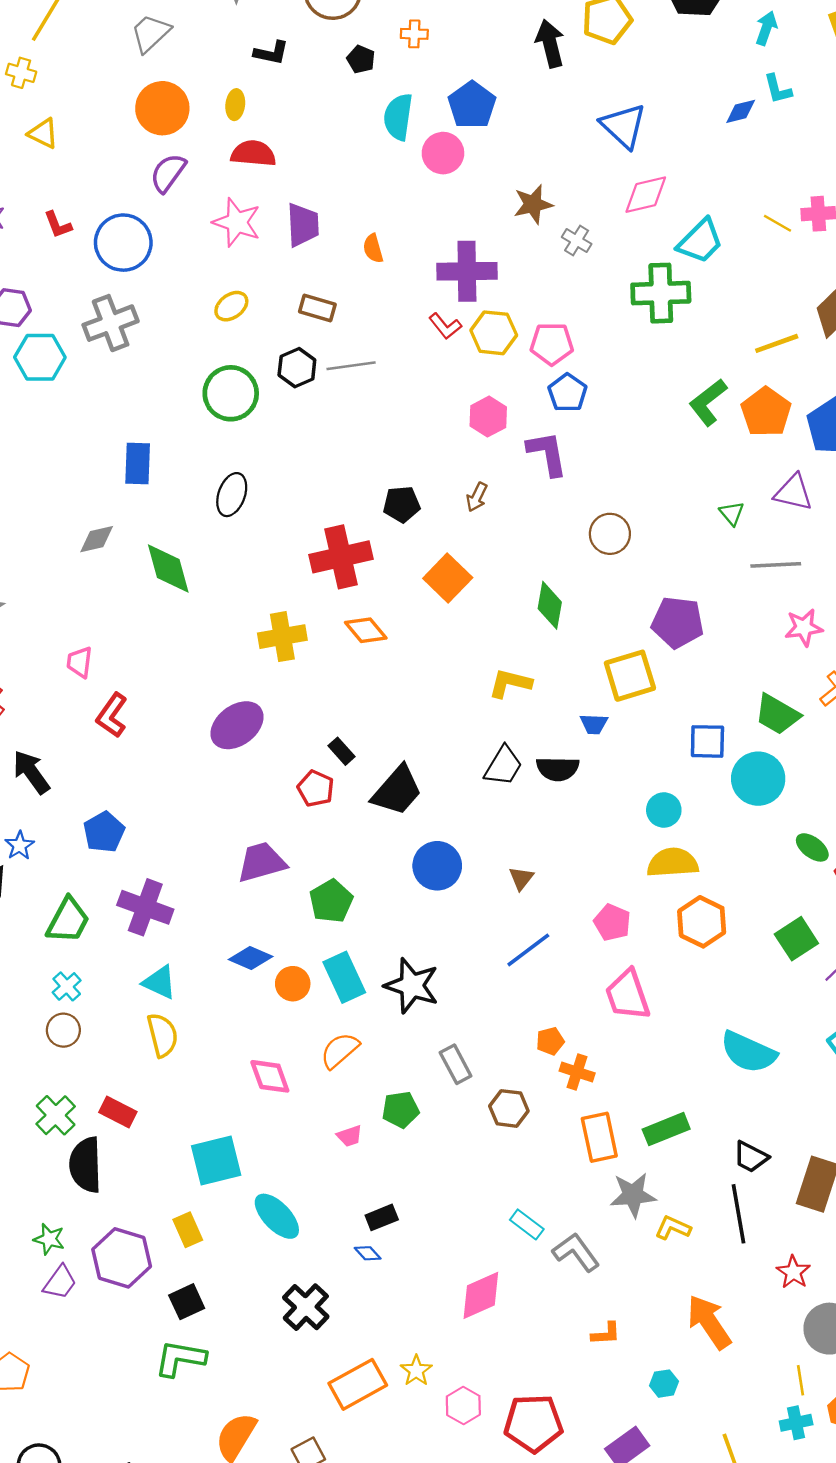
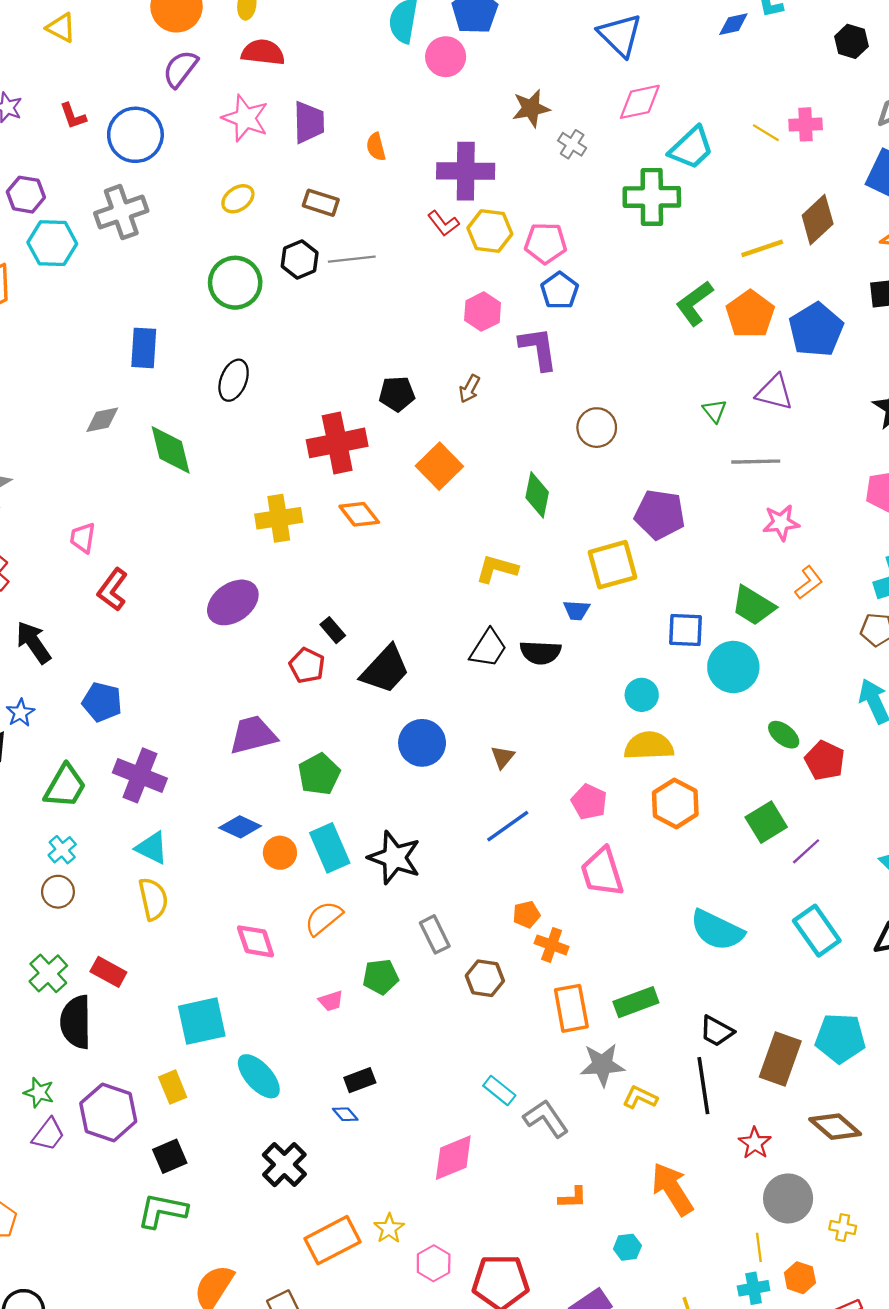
blue pentagon: (104, 832) -> (102, 702), turned -30

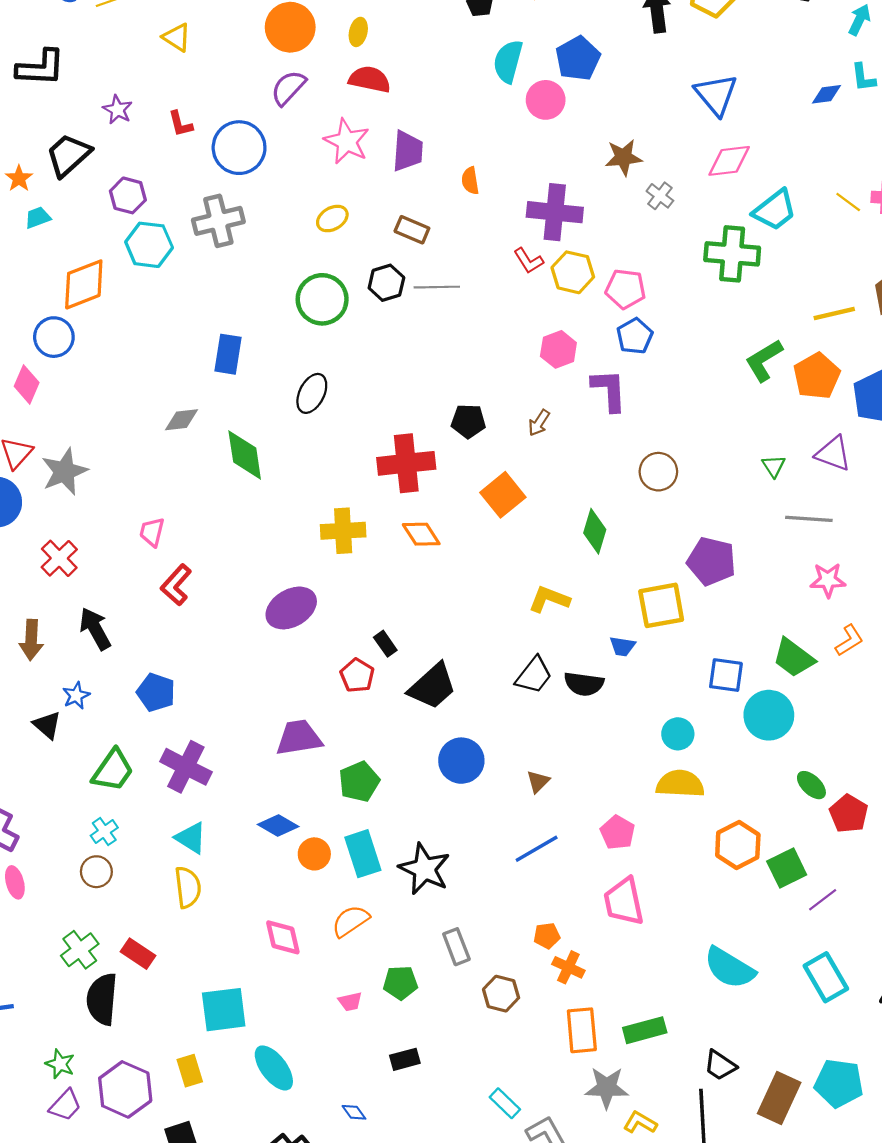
orange hexagon: (675, 803) -> (738, 845), moved
black rectangle: (360, 1080) -> (405, 1059), moved

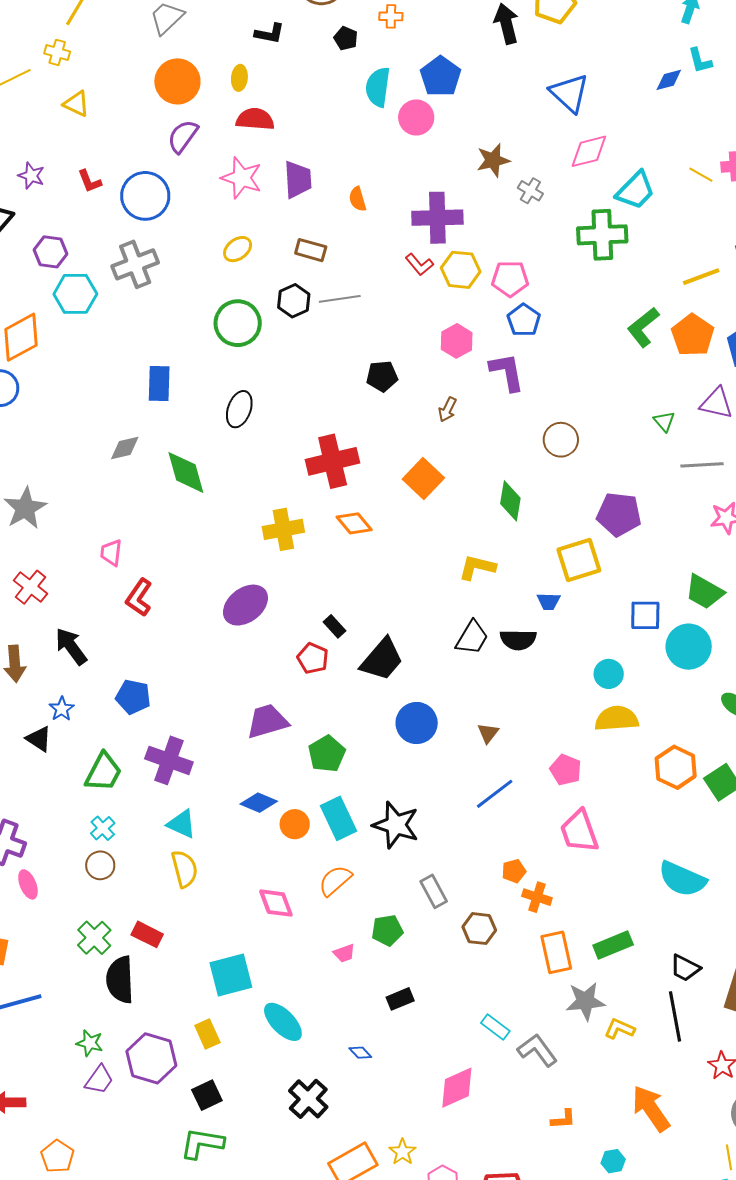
black pentagon: (468, 421) -> (382, 376), moved

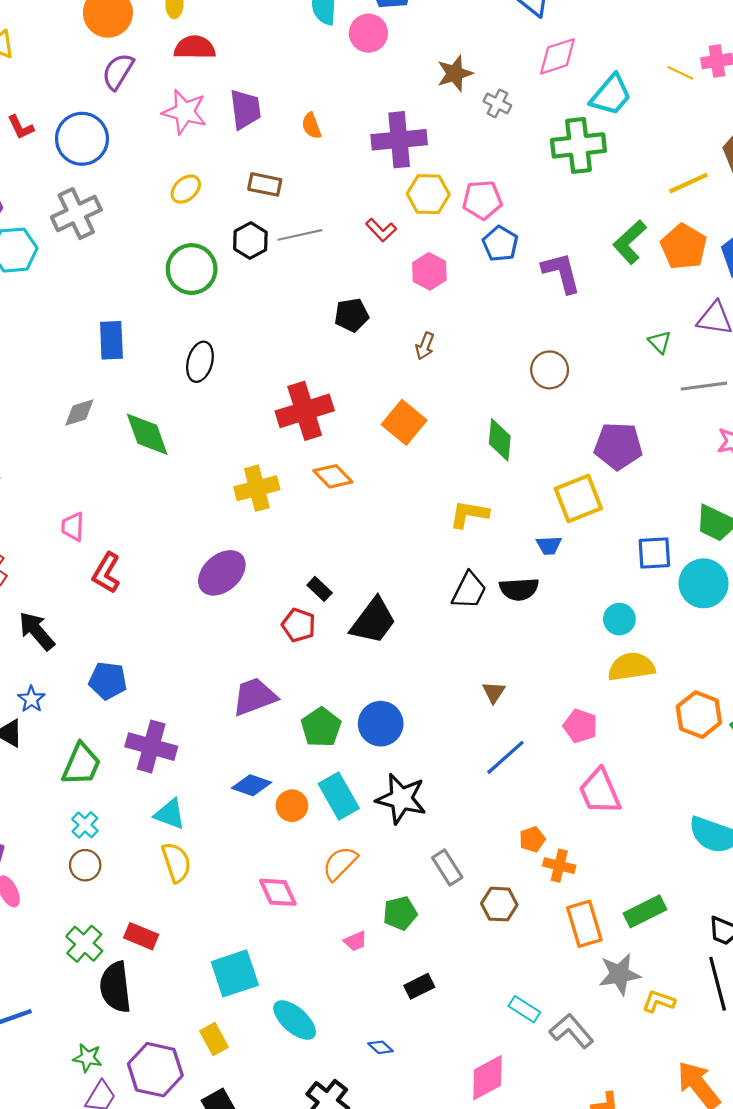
red L-shape: (419, 264) -> (381, 230), moved
purple L-shape: (507, 372) -> (561, 273), moved
blue circle: (417, 723) -> (381, 724), moved

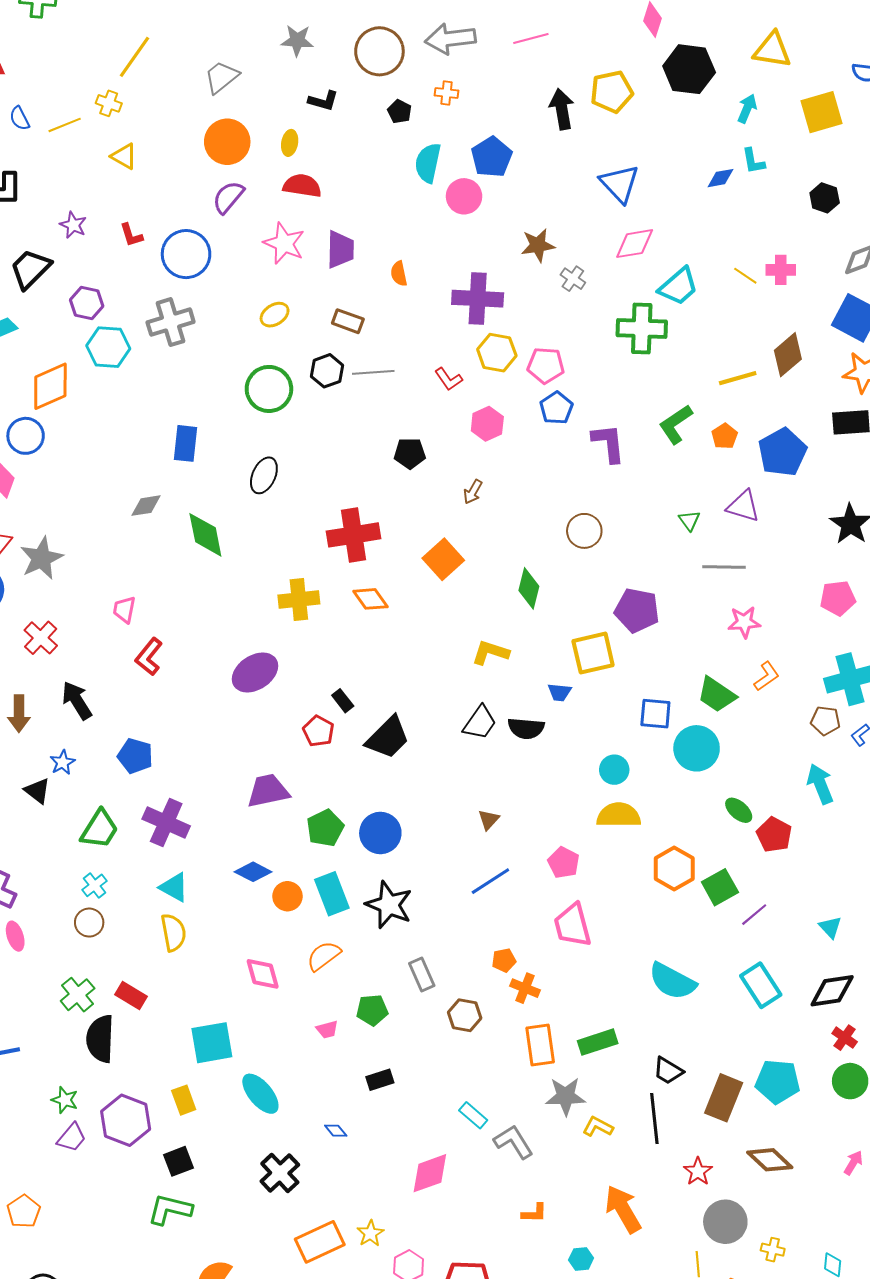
orange pentagon: (684, 247) -> (725, 436), size x0.6

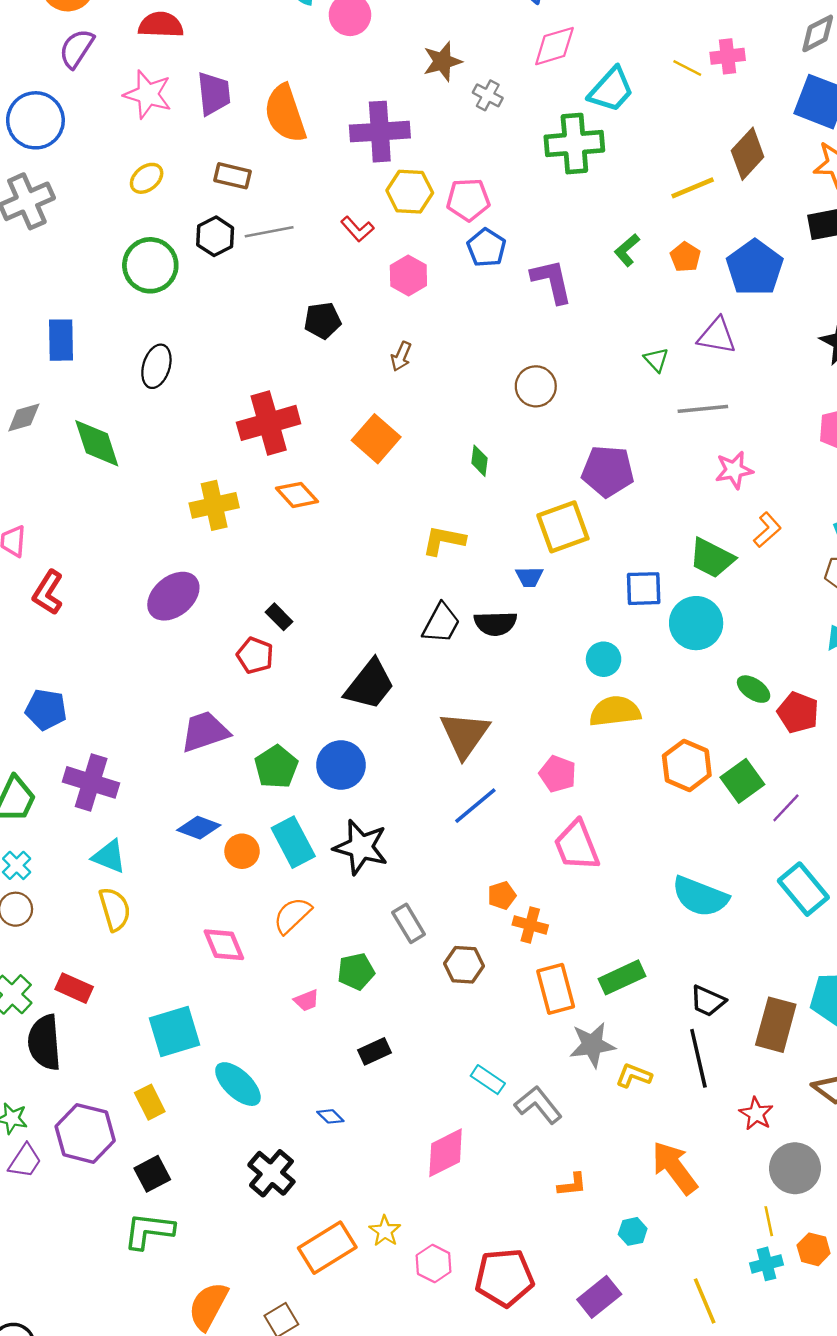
orange semicircle: (399, 274) -> (285, 114), size x2.0
green L-shape: (676, 424) -> (627, 250), size x0.7
green diamond: (529, 588) -> (479, 461), size x0.7
black trapezoid: (388, 738) -> (370, 685), moved
brown triangle: (489, 820) -> (465, 735), size x2.0

